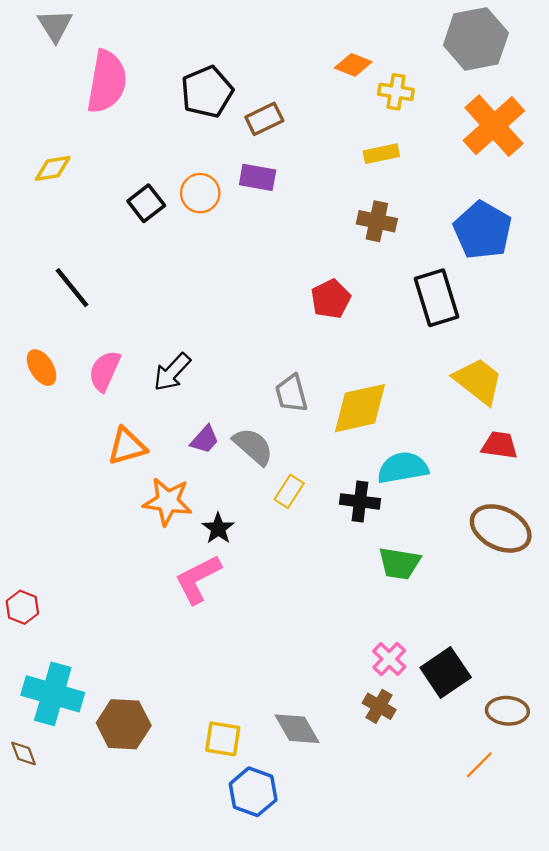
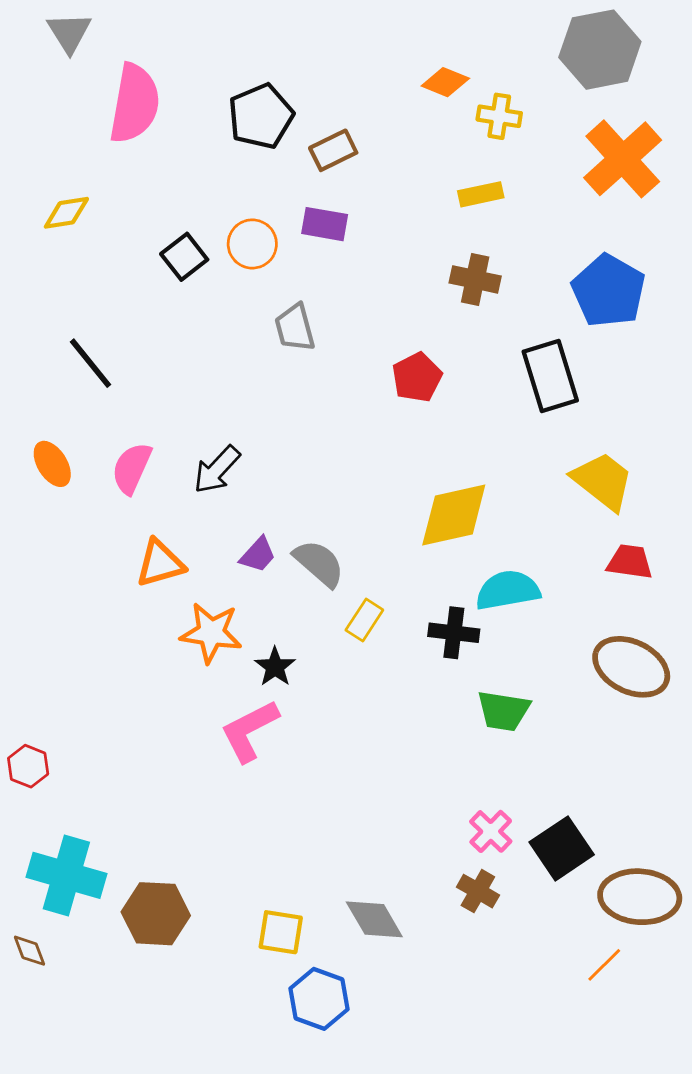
gray trapezoid: (291, 393) -> (295, 328), moved
brown ellipse: (507, 711) -> (640, 897), size x1.5

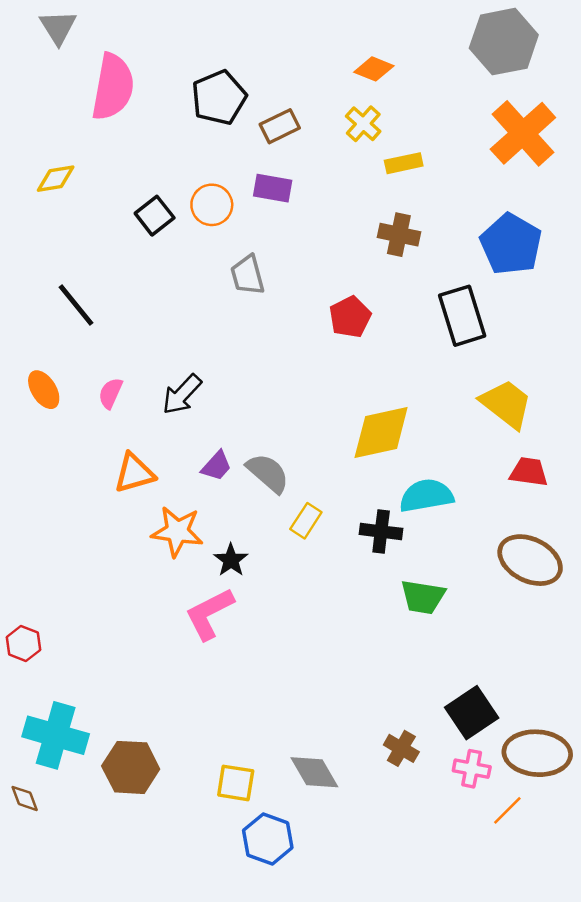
yellow cross: (499, 116) -> (363, 124), moved, turned 33
pink semicircle: (132, 468) -> (110, 393), size x0.7
pink cross: (491, 831) -> (472, 769), moved, turned -33

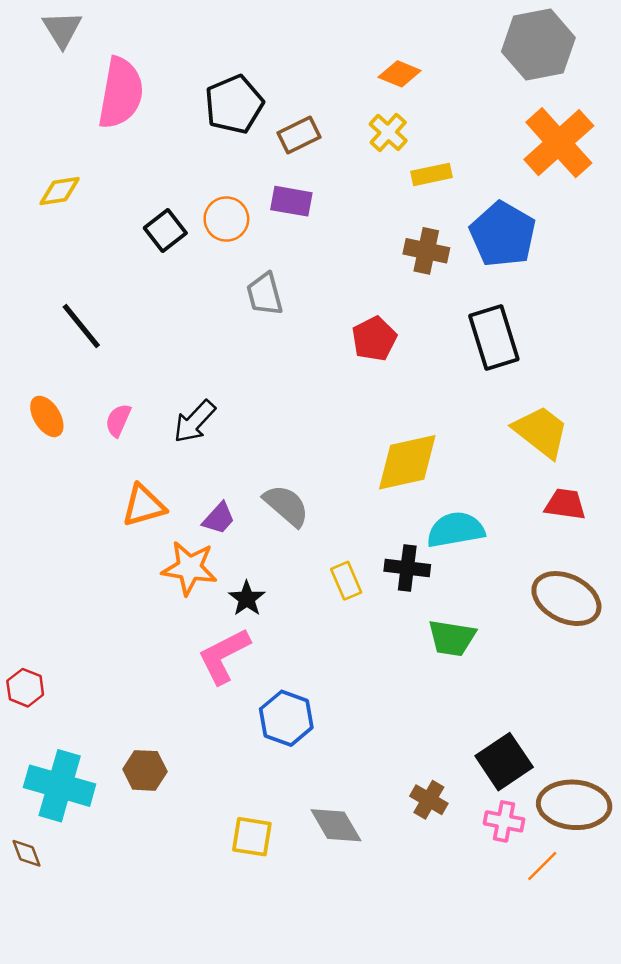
blue pentagon: (511, 244) -> (503, 234), moved
purple trapezoid: (217, 466) -> (219, 518), moved
yellow rectangle: (306, 521) -> (346, 581), moved, turned -56
brown hexagon: (131, 767) -> (145, 770), moved, size x0.7
blue hexagon: (268, 839) -> (286, 718), moved

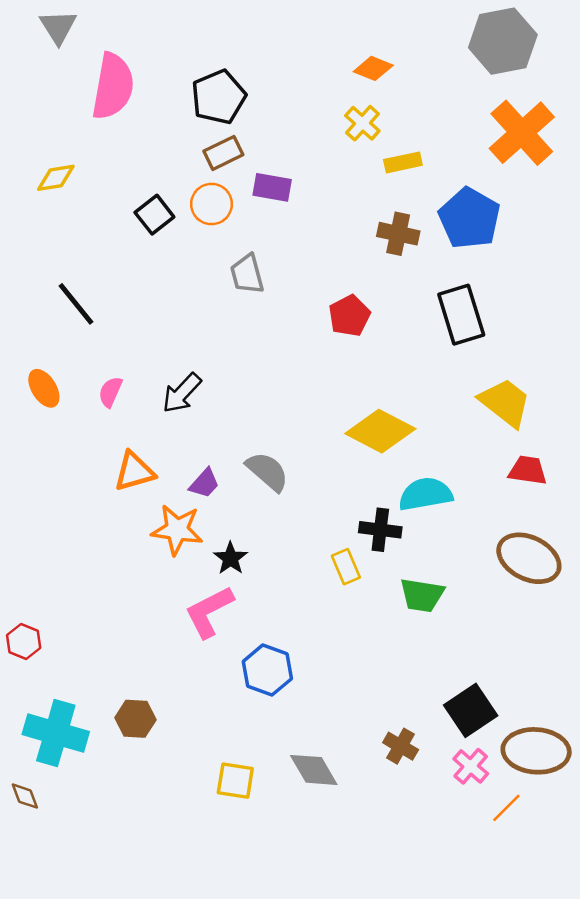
brown rectangle: (299, 135) -> (223, 153), moved
yellow diamond: (407, 462) -> (380, 431), turned 40
yellow rectangle: (346, 581) -> (346, 567), moved
pink cross: (504, 821) -> (471, 766), turned 30

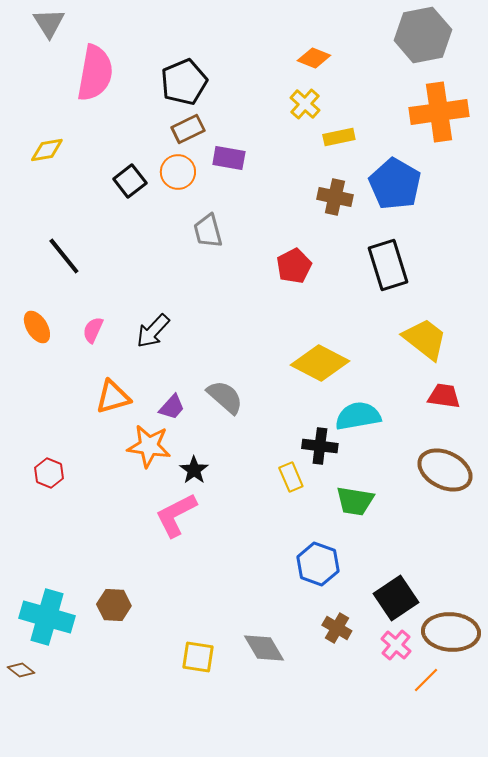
orange cross: (522, 133) -> (439, 112), turned 34
red hexagon: (24, 641) -> (49, 473), moved
blue hexagon: (267, 670) -> (318, 564), moved
brown diamond: (25, 796) -> (21, 670), turned -32

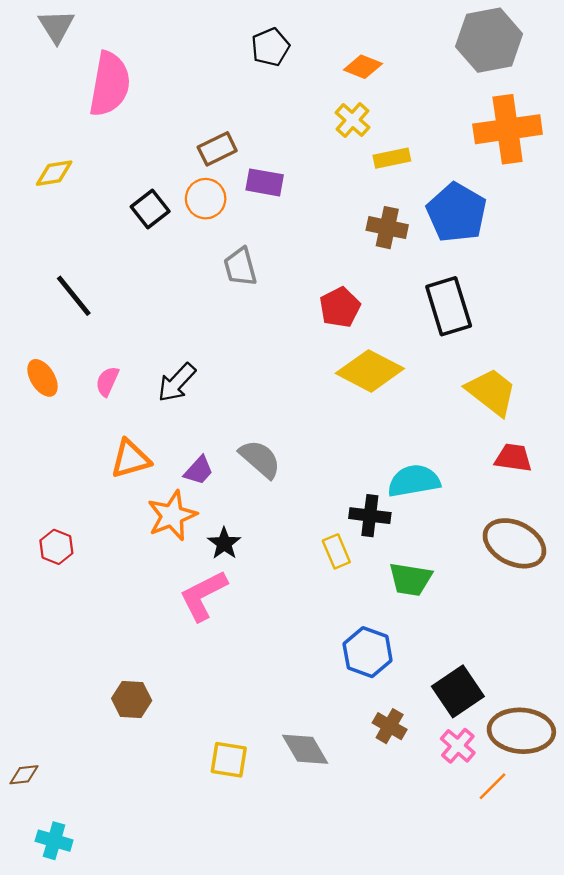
black pentagon: (184, 82) -> (270, 47), moved, size x0.7
yellow diamond: (320, 363) -> (370, 371), moved
orange star: (149, 446) -> (172, 516), turned -30
cyan cross: (47, 617) -> (54, 841), moved, size x0.6
brown diamond: (21, 670) -> (24, 775), turned -44

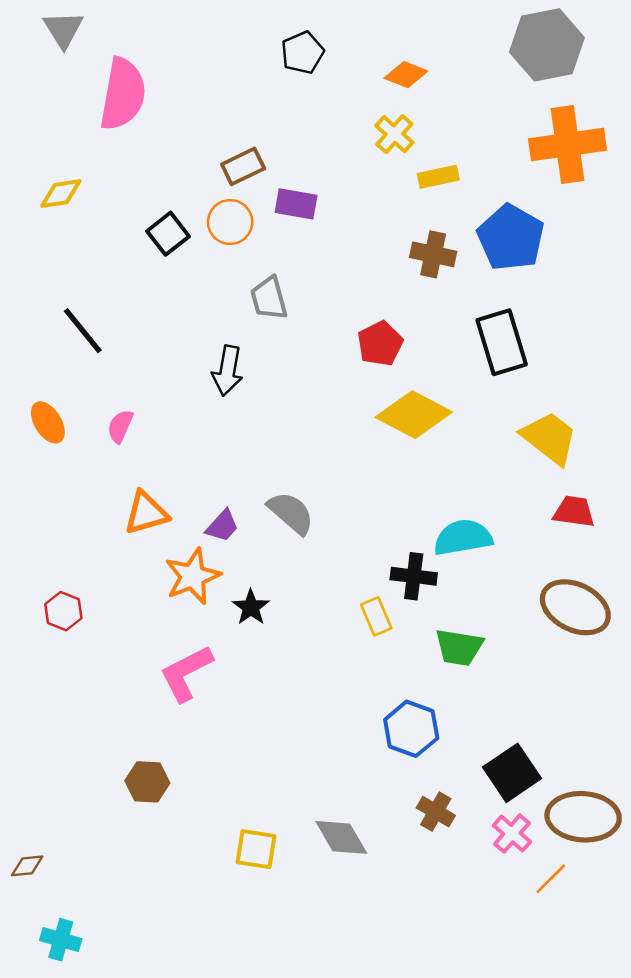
black arrow: (177, 383) -> (228, 371), moved, turned -33
pink L-shape: (203, 595) -> (186, 673), moved

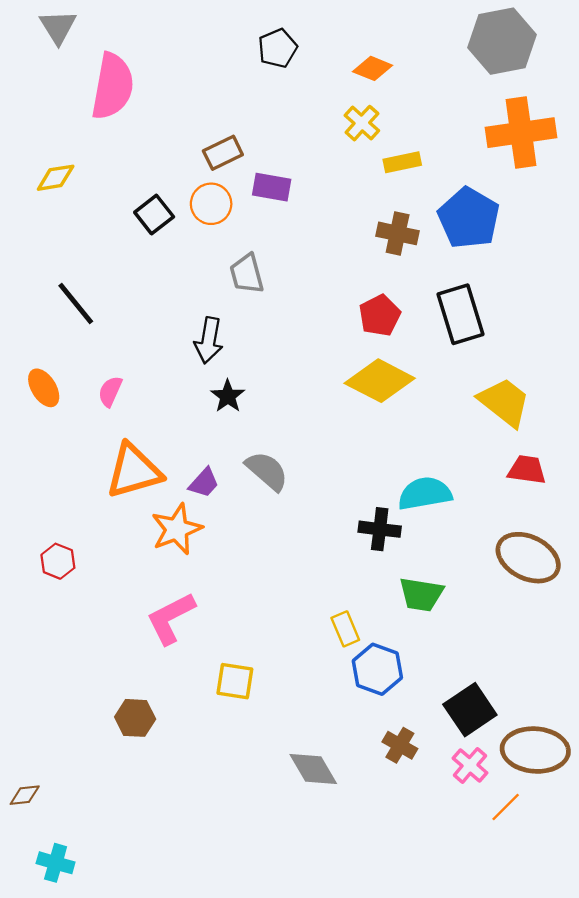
red pentagon: (380, 344) -> (380, 315), moved
orange triangle: (146, 513) -> (134, 471), size x1.4
black star: (251, 607) -> (228, 396), moved
yellow rectangle: (376, 616) -> (345, 629), moved
yellow square: (256, 849) -> (235, 681), moved

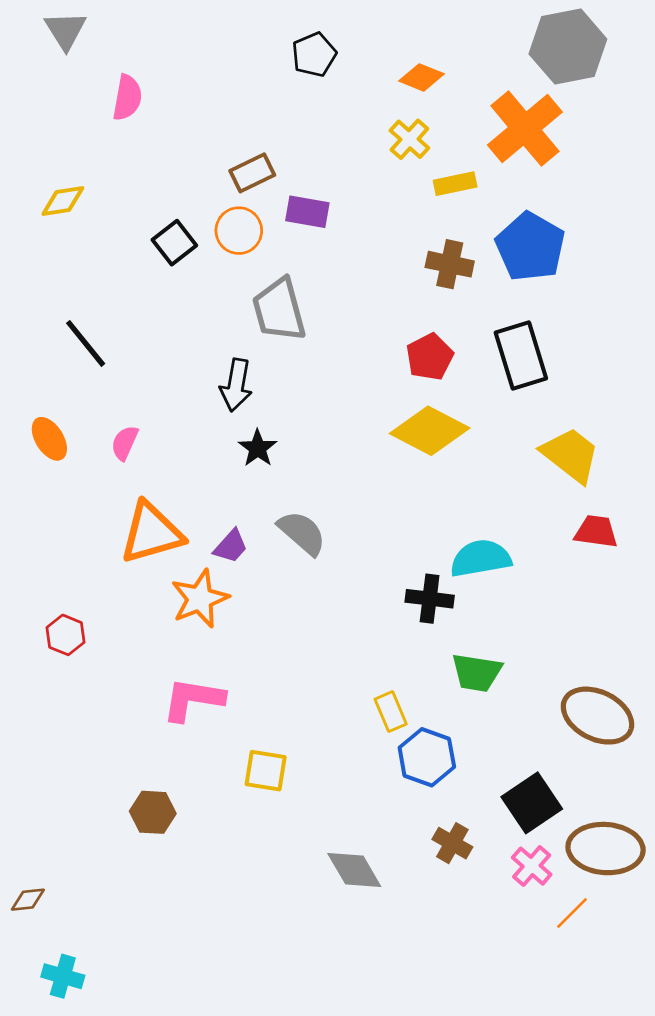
pink semicircle: (113, 86) -> (127, 98), size x0.6
orange cross: (521, 133) -> (525, 128), moved, turned -32
gray trapezoid: (247, 274) -> (279, 310), size x1.4
brown ellipse: (528, 558) -> (597, 716), moved
pink L-shape: (171, 618) -> (193, 699), turned 36

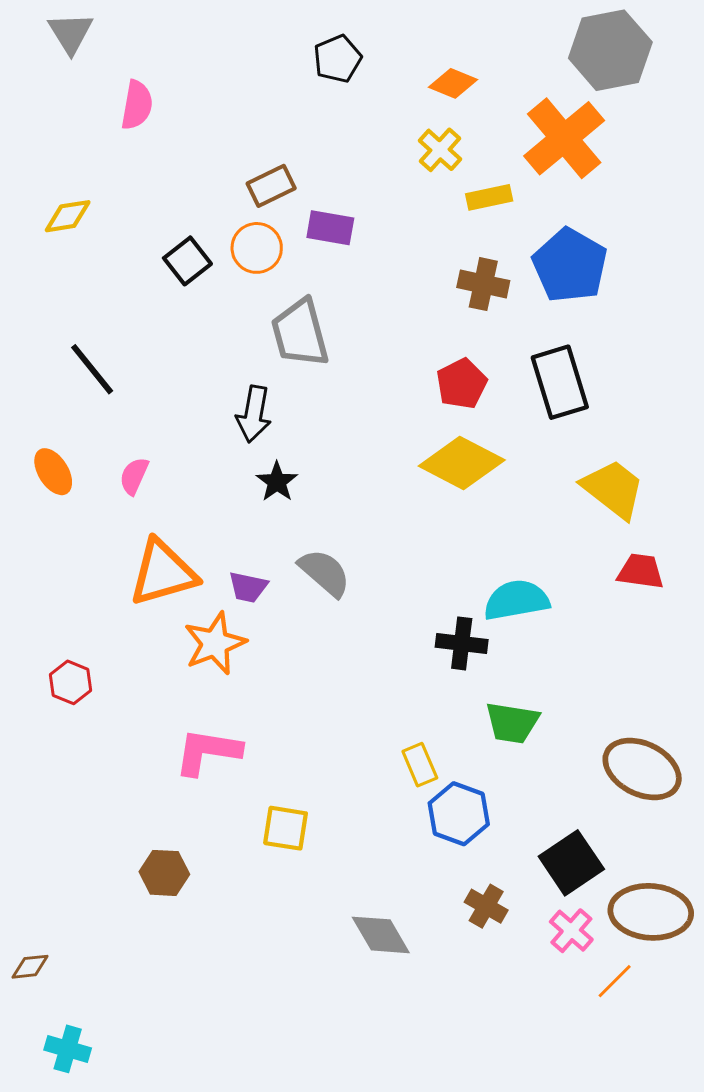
purple trapezoid: (231, 546) -> (248, 587), turned 60

